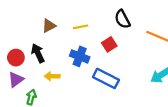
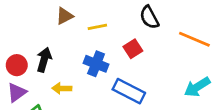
brown triangle: (49, 26) -> (65, 16), moved
black arrow: (38, 53) -> (44, 60), turned 42

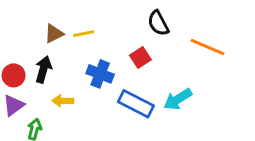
brown triangle: (65, 16) -> (54, 34), moved
yellow line: (97, 27) -> (84, 34), moved
cyan arrow: (197, 87) -> (178, 99), moved

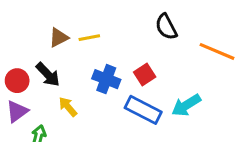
red square: (140, 58) -> (145, 74), moved
black arrow: (43, 69) -> (48, 74), turned 120
yellow arrow: (63, 101) -> (68, 107), turned 48

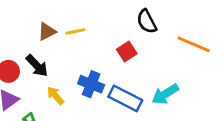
red square: (145, 74) -> (127, 51), moved
blue cross: (106, 79) -> (91, 84), moved

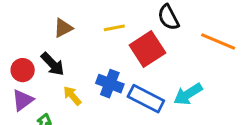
yellow line: (75, 31) -> (114, 28), moved
red square: (127, 51) -> (147, 49), size x1.6

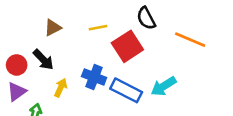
yellow arrow: (72, 96) -> (61, 88), turned 66

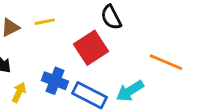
yellow line: (98, 28) -> (45, 22), moved
orange line: (190, 40) -> (166, 62), moved

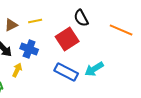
orange line: (166, 62) -> (121, 30), moved
blue cross: (55, 81) -> (29, 49), moved

